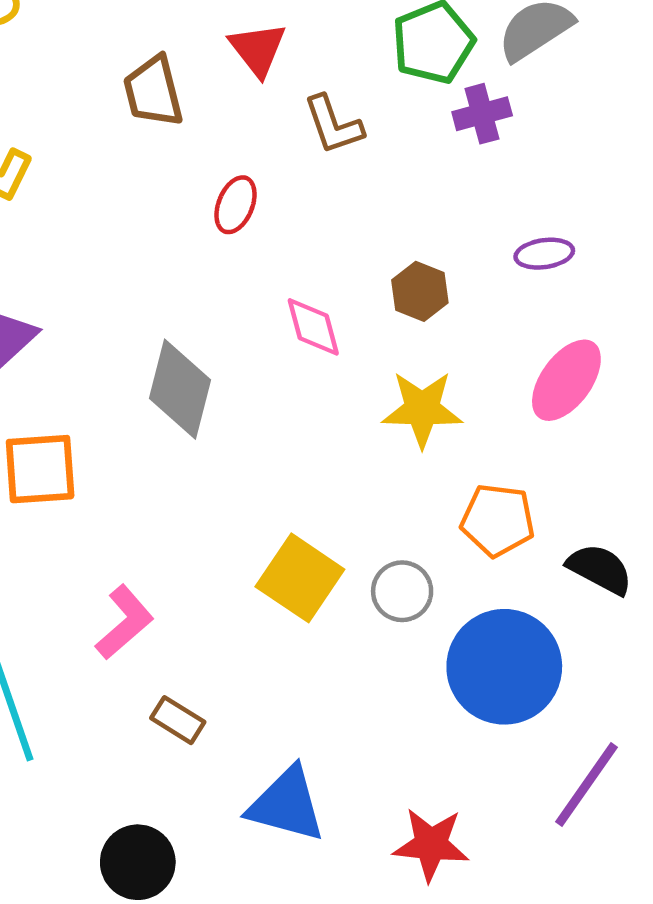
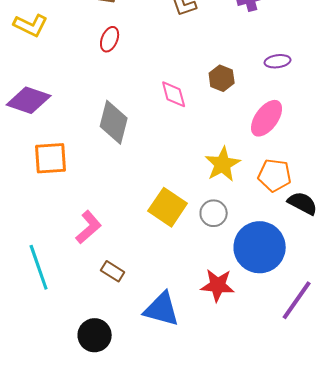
red ellipse: (235, 205) -> (110, 39), moved
pink ellipse: (566, 380) -> (267, 118), moved
yellow star: (422, 409) -> (223, 164), moved, turned -30
orange pentagon: (498, 520) -> (275, 175), moved
red star: (431, 844) -> (218, 285), moved

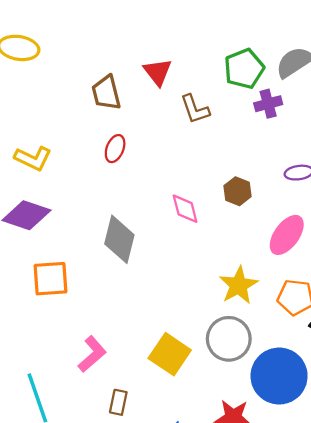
yellow L-shape: (31, 25) -> (33, 158), moved
yellow square: (168, 207) -> (170, 354), moved
gray circle: (214, 213) -> (229, 339), size x1.5
brown rectangle: (113, 271) -> (118, 402), turned 70

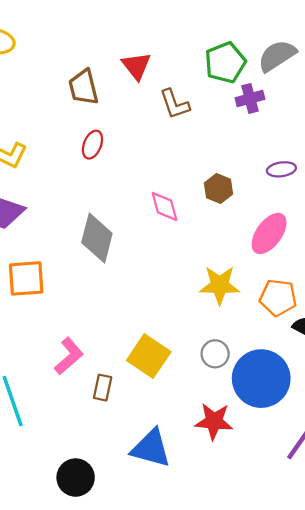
yellow star: (239, 285) -> (220, 285), turned 30
gray circle: (229, 339) -> (215, 354), moved, size x0.6
brown rectangle: (118, 402) -> (103, 388), moved

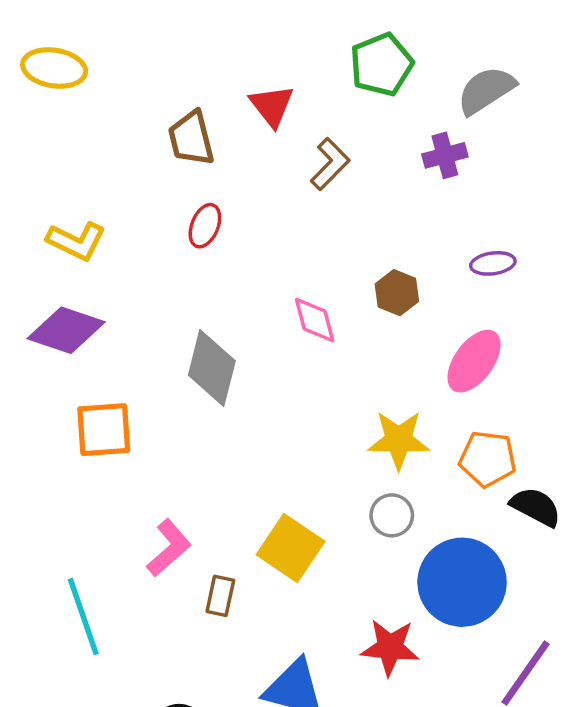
green pentagon: (225, 62) -> (381, 65), moved
brown L-shape: (175, 104) -> (330, 164), turned -116
gray circle: (215, 354) -> (392, 515), moved

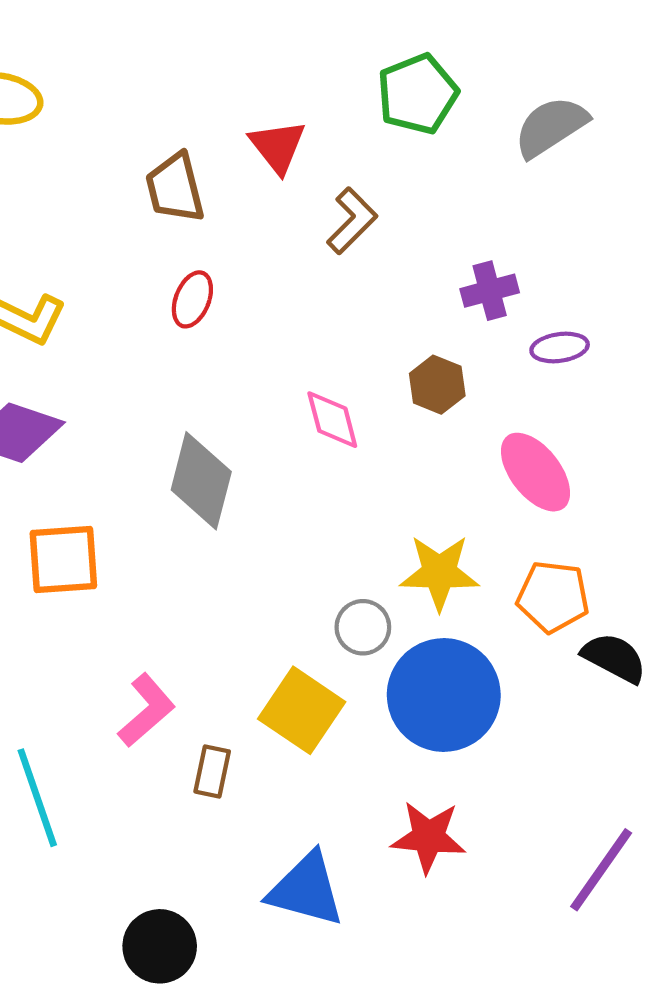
purple cross: (445, 155) -> (490, 291), moved
pink ellipse: (474, 361) -> (536, 472), turned -74
gray circle: (392, 515) -> (363, 627), moved
blue circle: (462, 582) -> (444, 695), moved

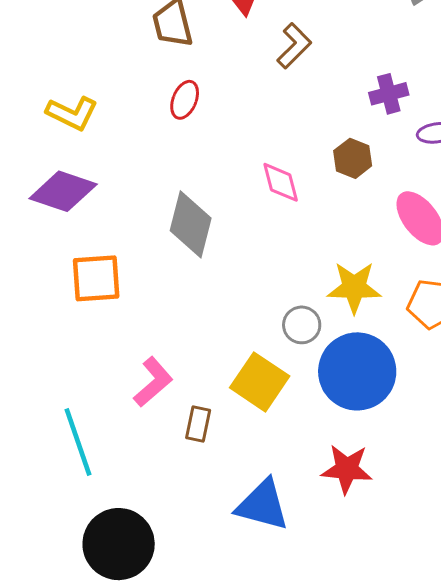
black circle: (160, 946) -> (119, 544), moved, size x1.4

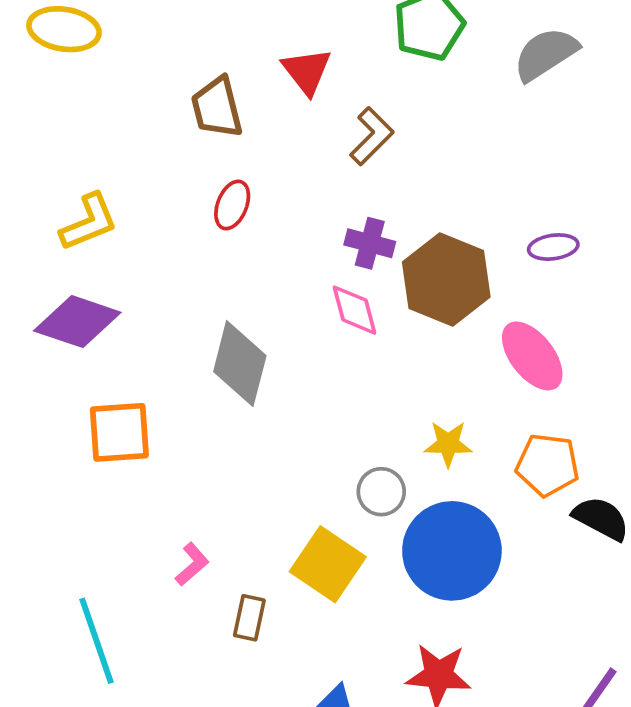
purple cross: (389, 94) -> (370, 243), moved, turned 30
yellow L-shape: (72, 113) -> (89, 222), turned -48
brown hexagon: (353, 158) -> (446, 280), size x1.8
yellow star: (354, 287) -> (448, 444), size x0.7
pink L-shape: (153, 382) -> (192, 564), size x0.7

